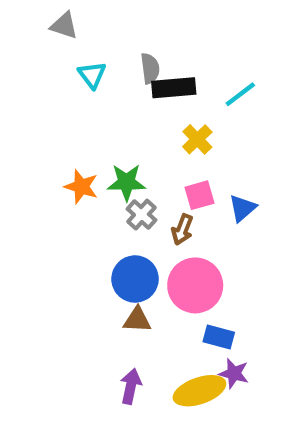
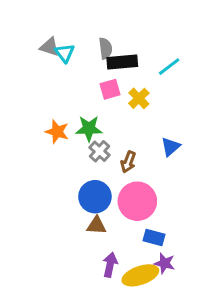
gray triangle: (64, 25) -> (50, 47), moved
pink square: (199, 195) -> (110, 89), moved
purple arrow: (131, 386) -> (110, 265), moved

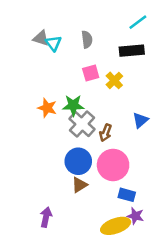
black rectangle: (122, 62) -> (132, 51), moved
cyan line: (169, 67) -> (138, 22), moved
gray cross: (99, 151) -> (82, 124), size x1.5
brown triangle: (96, 225) -> (80, 185), turned -35
purple arrow: (110, 265) -> (46, 217), moved

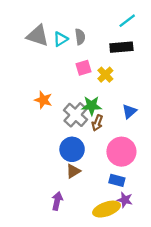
gray triangle: (41, 38) -> (38, 36), size x1.5
cyan triangle: (53, 43) -> (61, 39), moved, turned 35
green star: (73, 105) -> (92, 106), moved
pink circle: (113, 165) -> (121, 152), moved
purple arrow: (46, 217) -> (57, 201), moved

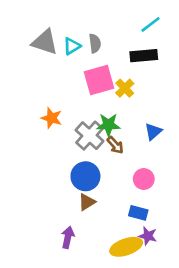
pink square: (84, 68) -> (99, 80), size x1.6
brown arrow: (97, 123) -> (115, 145), turned -63
pink circle: (121, 152) -> (144, 179), size x0.6

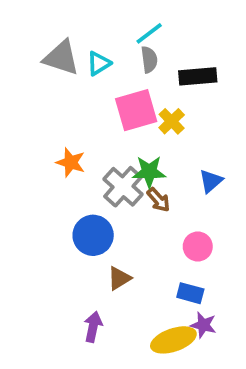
cyan line: (151, 24) -> (149, 33), moved
gray semicircle: (95, 43) -> (149, 60), moved
blue circle: (85, 176) -> (93, 235), moved

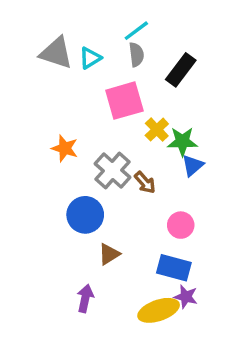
black rectangle: (198, 76) -> (181, 70), turned -48
yellow cross: (172, 121) -> (157, 130), moved
green star: (149, 172) -> (182, 142), moved
blue rectangle: (190, 293) -> (174, 268), size x1.4

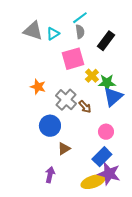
blue triangle: (193, 165) -> (113, 97), size x1.5
blue rectangle: (174, 268) -> (102, 157), turned -60
purple star: (186, 297) -> (109, 174), size x1.6

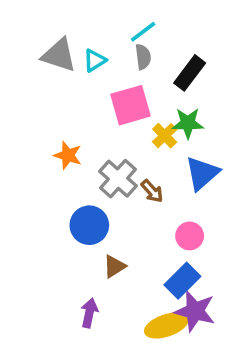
green star: (107, 83) -> (188, 123), moved

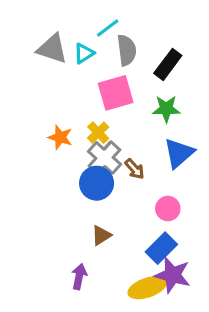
cyan line: (143, 32) -> (108, 28), moved
gray semicircle: (143, 57) -> (127, 50), size x1.4
yellow cross: (165, 136) -> (98, 133), moved
blue circle: (89, 225) -> (97, 183), moved

